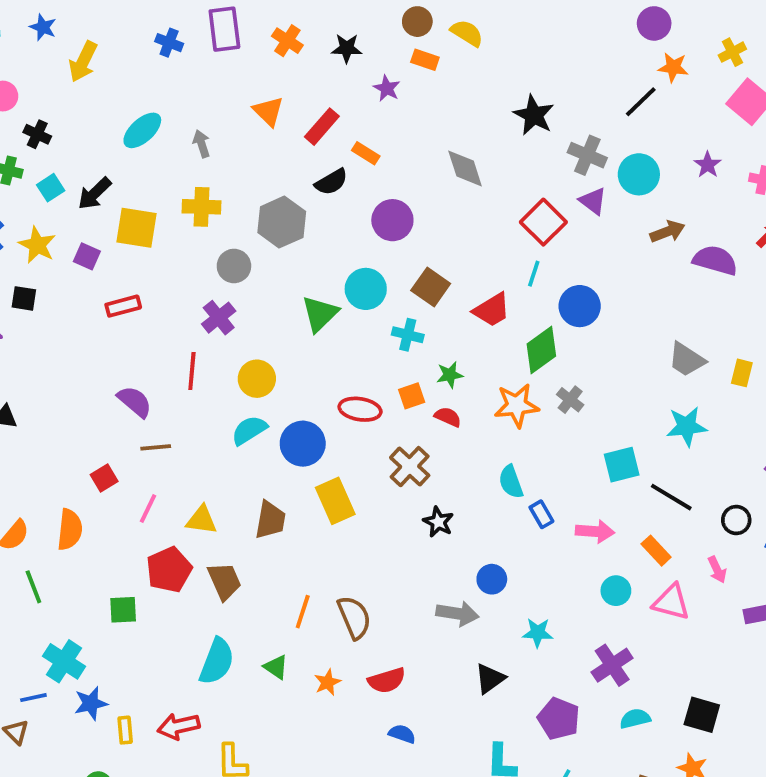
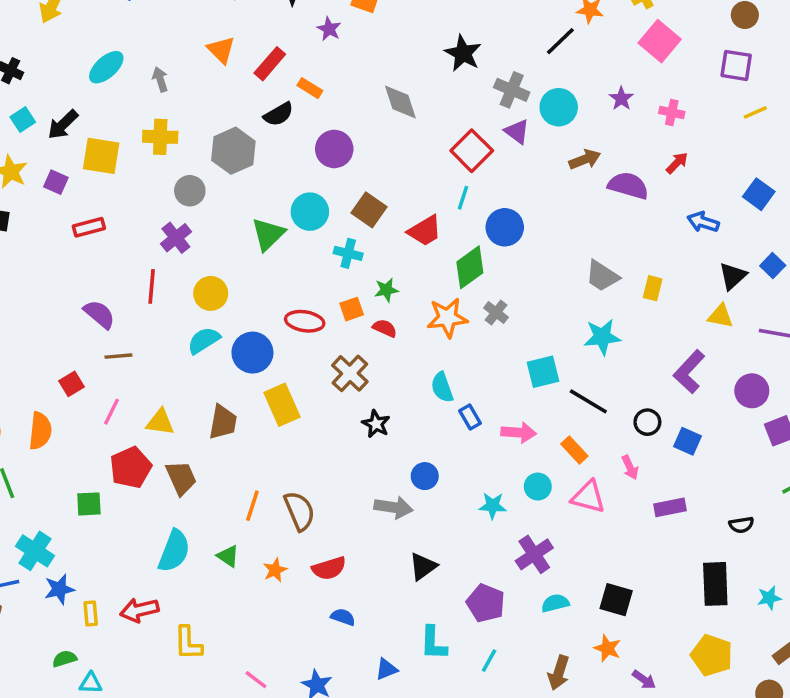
cyan star: (538, 633) -> (493, 506), moved

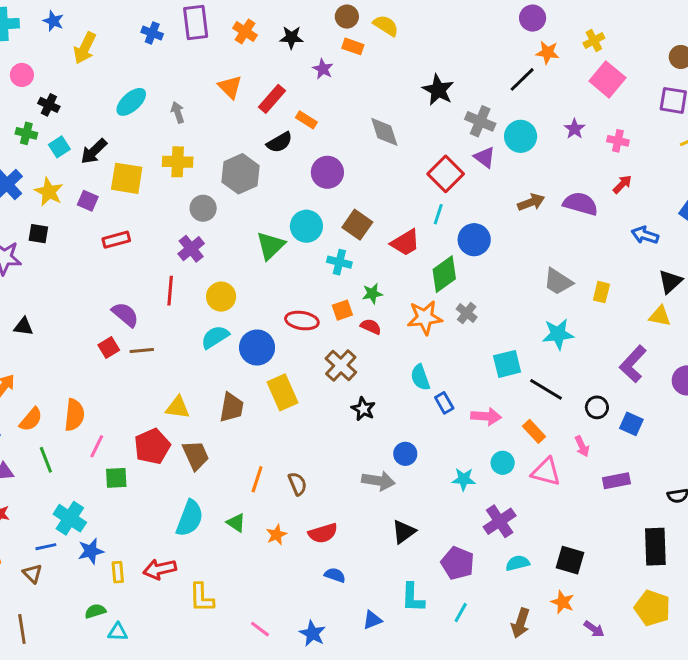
brown arrow: (585, 159) -> (531, 202), moved
red square: (72, 384) -> (109, 347), moved
pink line: (112, 412) -> (97, 446), moved
brown semicircle: (299, 511) -> (297, 484), size x0.7

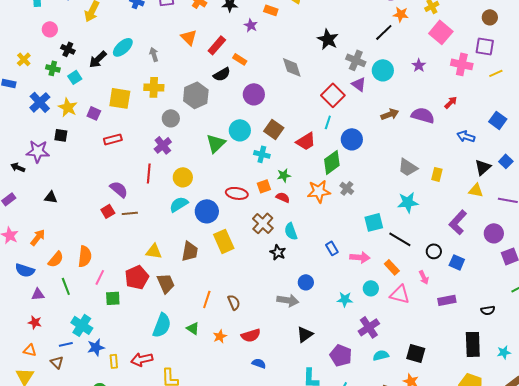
pink cross: (618, 141) -> (462, 64), moved, size x1.5
black arrow: (94, 151) -> (98, 59), moved
cyan semicircle: (420, 377) -> (291, 231), moved

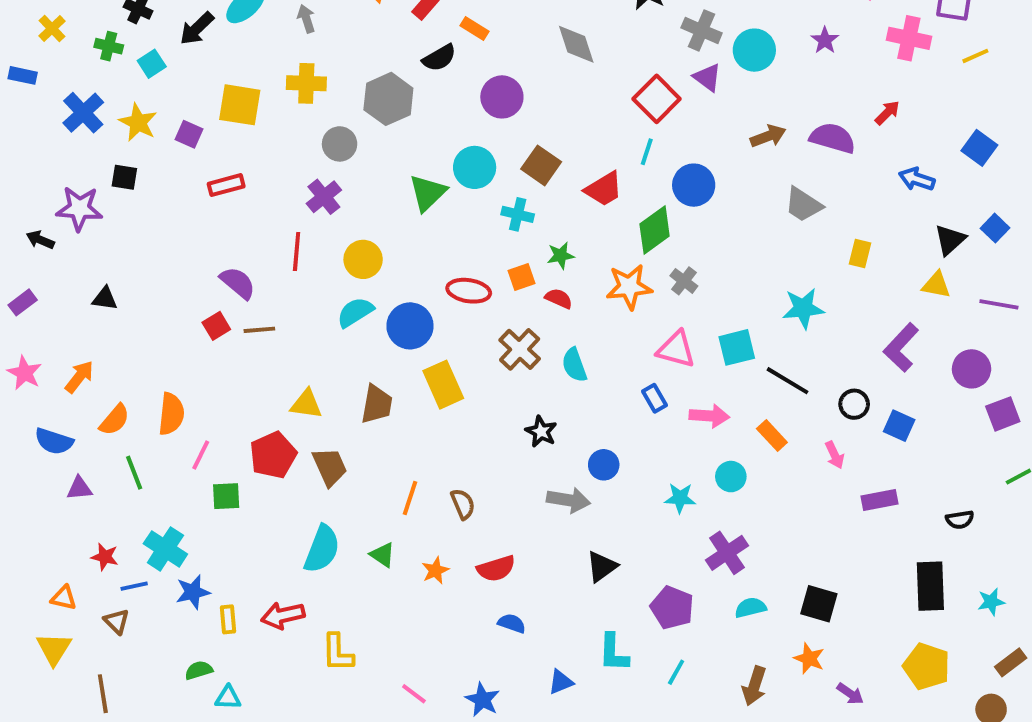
gray trapezoid: (408, 167) -> (803, 205), moved
black star: (278, 252) -> (541, 432), moved
pink triangle: (400, 294) -> (676, 349), moved
red star: (35, 322) -> (105, 557), moved

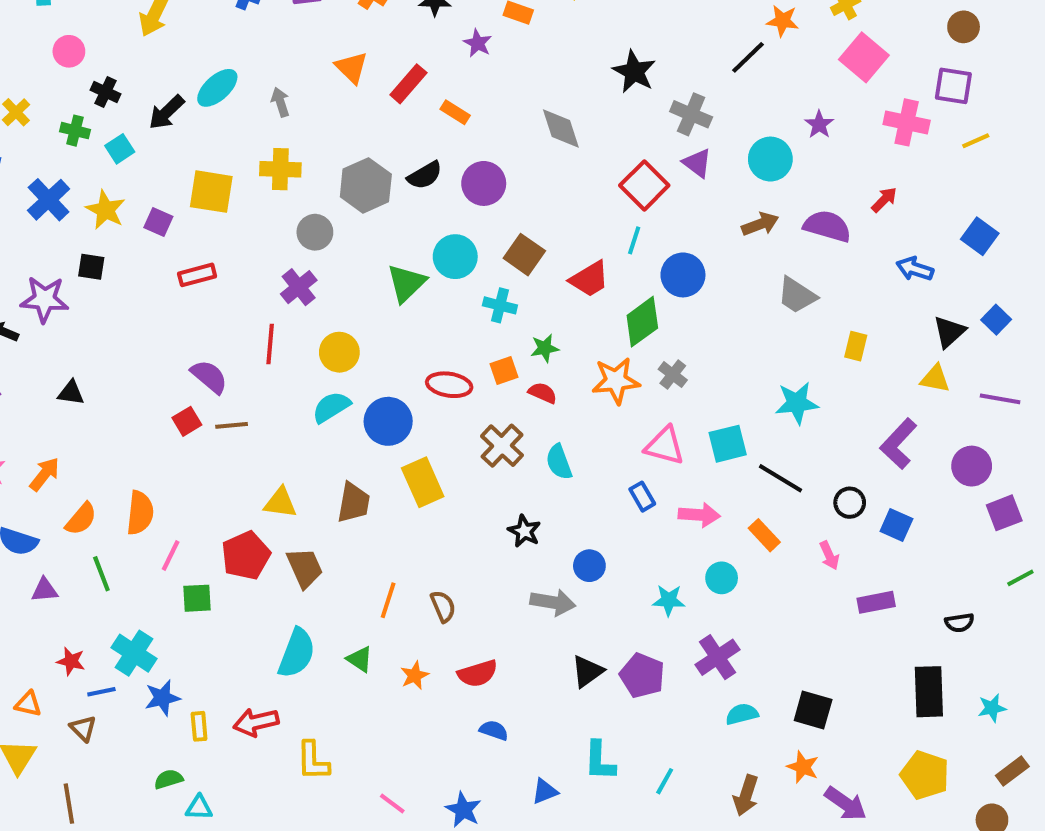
cyan circle: (754, 50) -> (770, 159), moved
black semicircle: (439, 58) -> (425, 175), moved
purple pentagon: (672, 608) -> (642, 675), moved
purple arrow: (850, 694) -> (846, 804), size x1.5

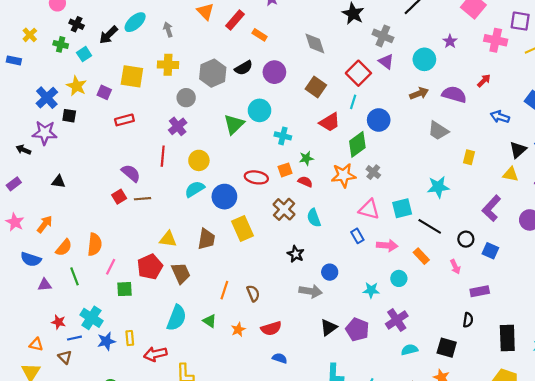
blue cross: (49, 200) -> (47, 98), moved
brown square: (524, 255) -> (316, 87), moved
black semicircle: (959, 623) -> (468, 320), moved, turned -72
yellow rectangle: (199, 726) -> (130, 338), moved

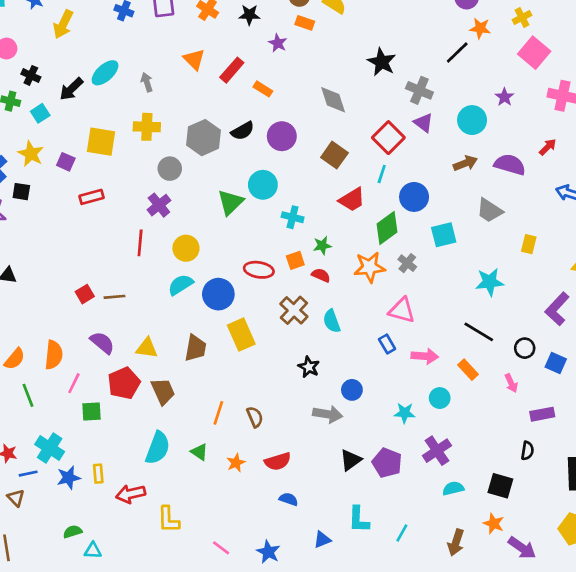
purple semicircle: (131, 173) -> (102, 343), moved
cyan square: (402, 208) -> (444, 235), moved

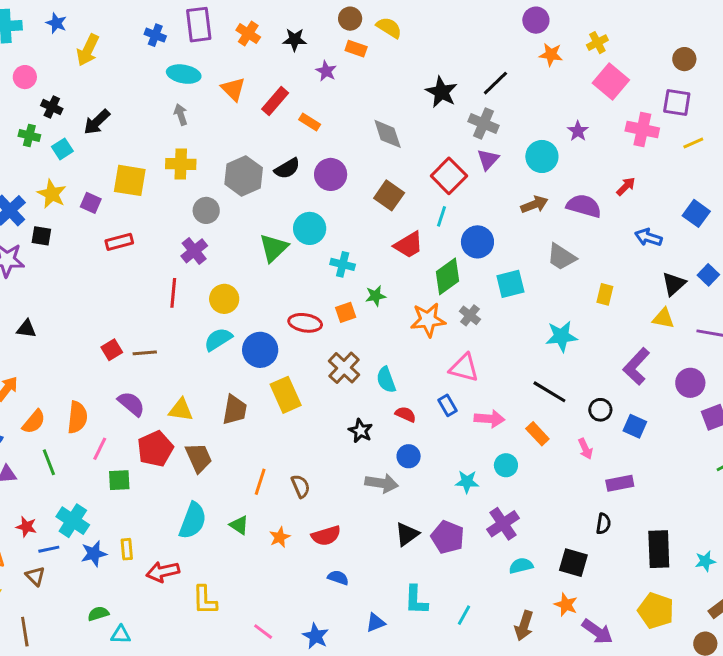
black line: (457, 53) -> (495, 83), moved
cyan ellipse: (105, 73) -> (184, 74), moved, turned 52
purple triangle: (423, 123) -> (488, 159), turned 35
red semicircle: (321, 275) -> (406, 414), moved

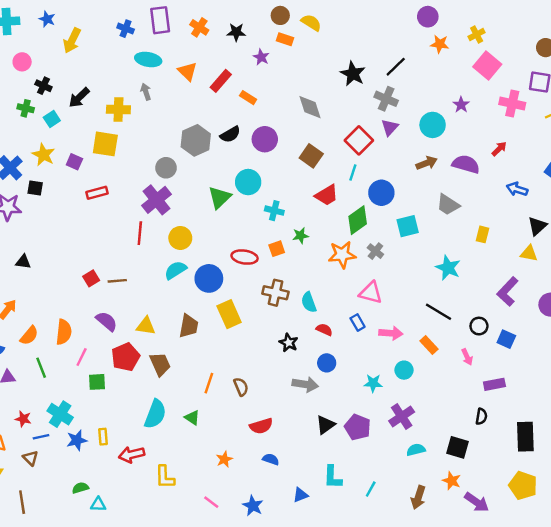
yellow cross: (181, 164) -> (118, 109), moved
purple cross: (194, 251) -> (156, 200), size x1.4
cyan star: (561, 336) -> (448, 268), turned 30
brown cross: (344, 368) -> (275, 293), turned -30
orange star: (280, 537) -> (224, 459), moved

